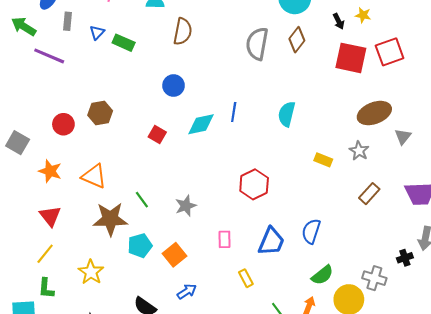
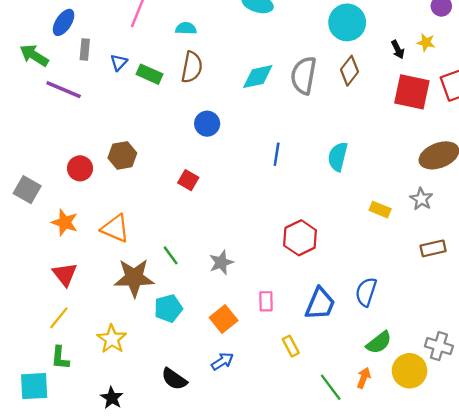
brown semicircle: (183, 31) -> (192, 67), moved
cyan diamond: (201, 124) -> (258, 77), moved
brown rectangle: (369, 194) -> (433, 248), turned 35
orange square: (175, 255) -> (224, 319), moved

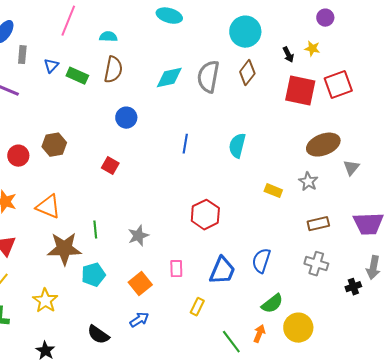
green line: (171, 255) -> (95, 230), turned 30
yellow rectangle: (291, 346) -> (197, 307), turned 54
gray cross: (439, 346) -> (316, 264), moved

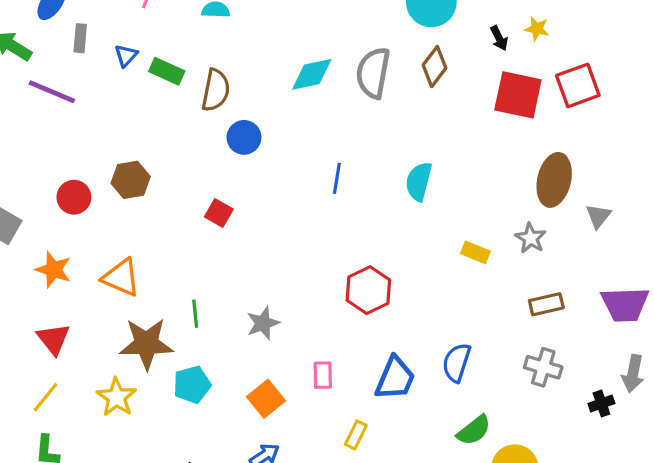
brown semicircle: (113, 70) -> (216, 90), moved
brown ellipse: (323, 145) -> (554, 180), turned -56
yellow star: (45, 301) -> (116, 397), moved

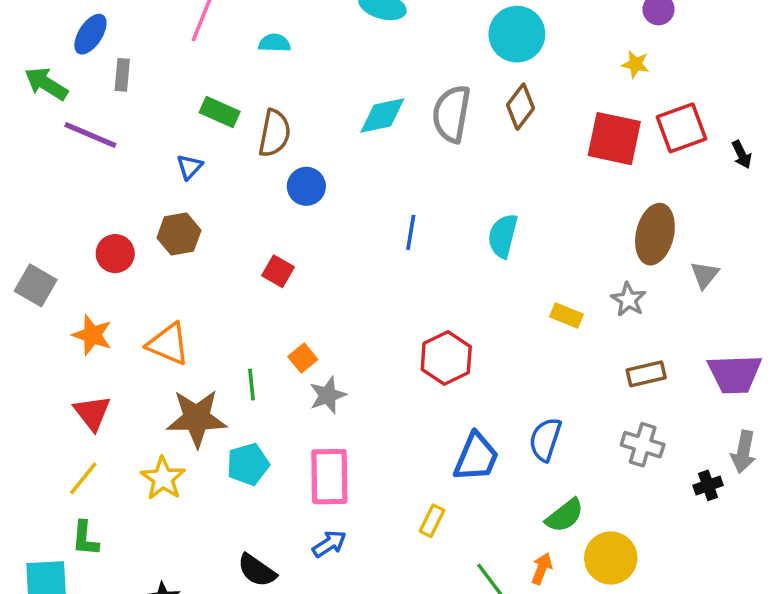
black arrow: (499, 38) -> (742, 154), moved
blue triangle: (126, 56) -> (190, 167), moved
pink rectangle: (323, 375) -> (329, 477), moved, size x1.8
orange square: (266, 399) -> (303, 358), moved, size x0.7

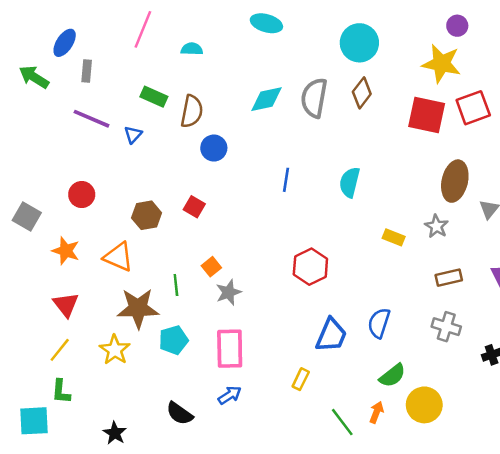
yellow star: (636, 64) -> (441, 64), size x2.0
purple line: (90, 135) -> (91, 119), moved
brown hexagon: (179, 234) -> (147, 215), moved

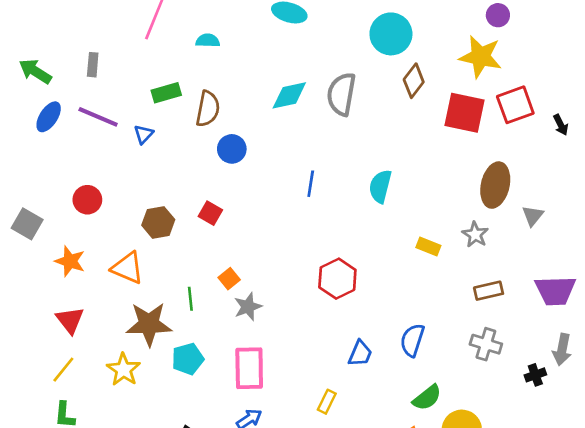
blue ellipse: (65, 43) -> (49, 117), moved
brown diamond: (362, 93) -> (414, 81), moved
green rectangle: (154, 97) -> (166, 93), turned -40
blue trapezoid: (331, 335) -> (360, 354), size x0.7

